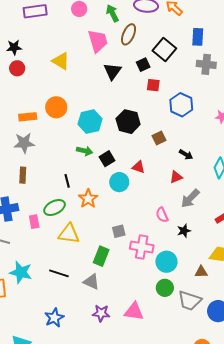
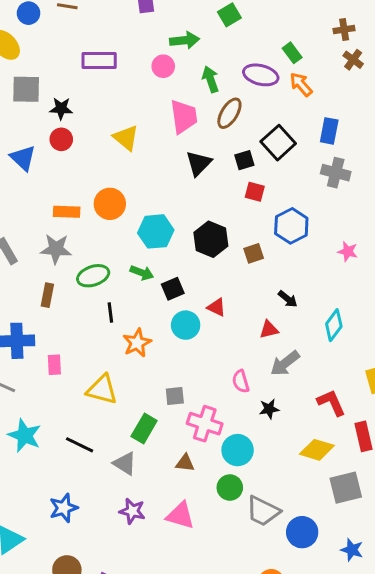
brown square: (159, 138) -> (254, 253), moved
green ellipse: (54, 208) -> (93, 276), moved
brown triangle: (201, 272) -> (185, 463), moved

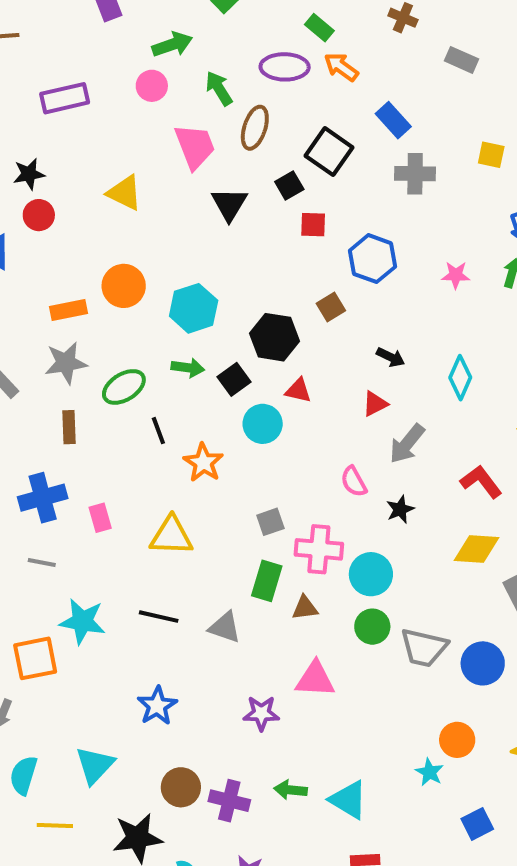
blue rectangle: (329, 131) -> (393, 120), turned -40
black hexagon: (211, 239) -> (275, 337), moved
green rectangle: (144, 429) -> (267, 581), moved
purple star: (132, 511) -> (261, 713), moved

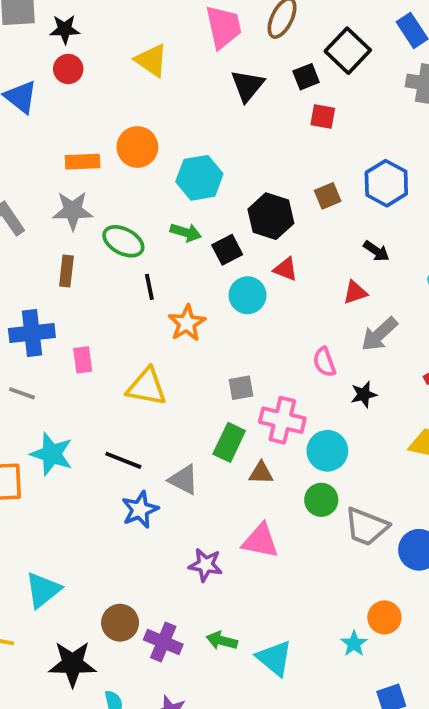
blue hexagon: (373, 259) -> (386, 183), moved
green ellipse: (124, 387) -> (123, 241), turned 51
blue star: (157, 706) -> (140, 510), moved

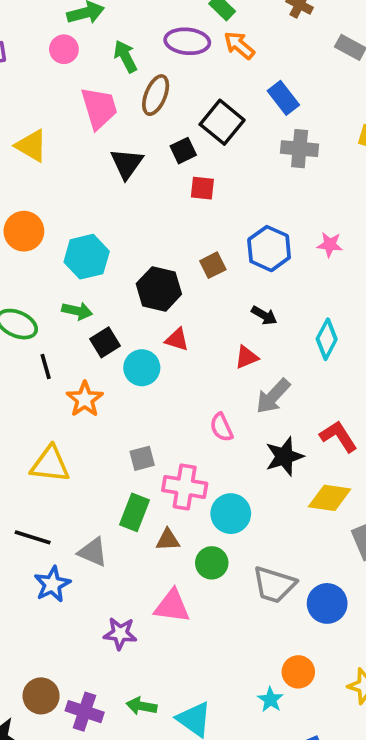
black square: (227, 250) -> (105, 342), moved
black star: (364, 394) -> (284, 456), moved, size x1.5
green circle: (321, 500) -> (212, 563), moved

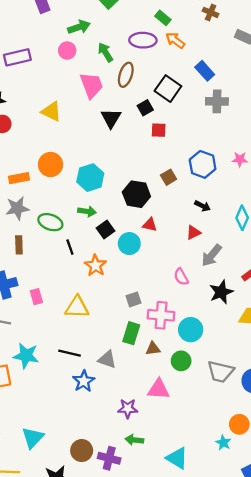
green arrow: (142, 706) -> (134, 440), moved

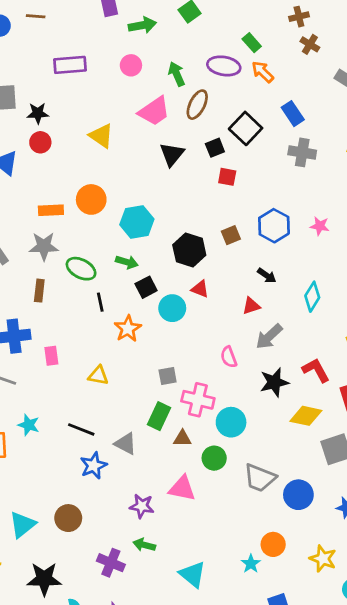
green arrow: (79, 27) -> (142, 25), moved
pink trapezoid: (91, 85) -> (154, 111), turned 68
yellow triangle: (77, 307) -> (98, 376), size x0.7
cyan star: (26, 356) -> (29, 425), size x0.7
brown circle: (82, 451) -> (68, 518), moved

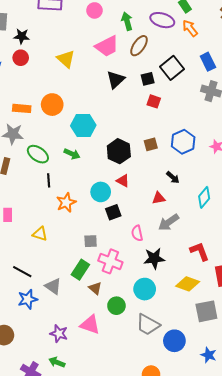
black square: (146, 287) -> (113, 212), moved
black star: (274, 382) -> (154, 258), moved
cyan circle: (231, 422) -> (145, 289), moved
brown triangle: (182, 438) -> (95, 288), turned 32

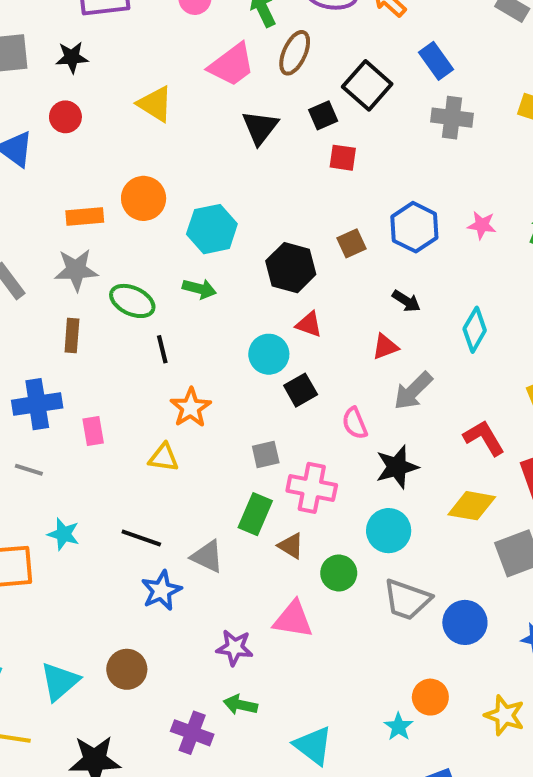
black star: (22, 36) -> (72, 57), moved
orange star: (66, 203) -> (191, 408), moved

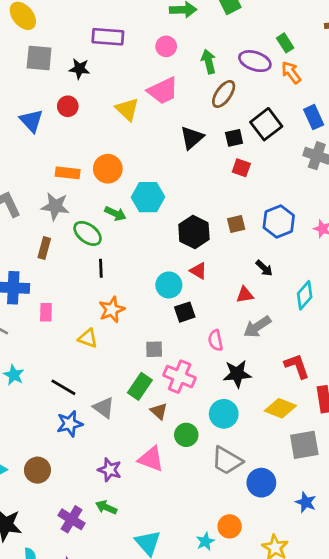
pink trapezoid: (232, 65) -> (163, 91), moved
green arrow: (199, 289) -> (115, 214), moved

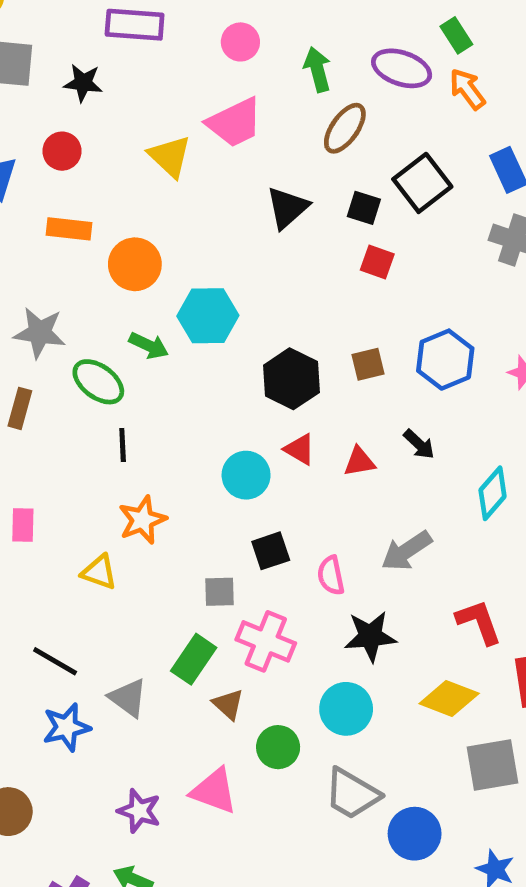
black square: (234, 138) -> (364, 208), turned 30
orange rectangle: (68, 173) -> (69, 229), moved
red triangle: (245, 295) -> (359, 462), moved
black square: (185, 312) -> (271, 551), moved

